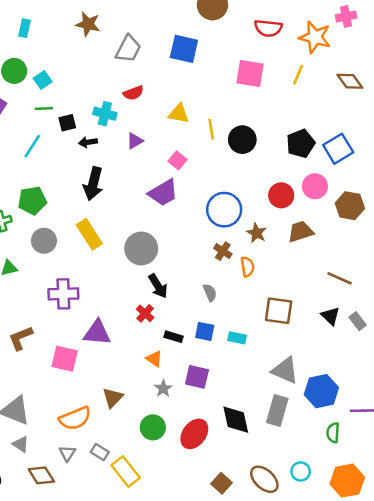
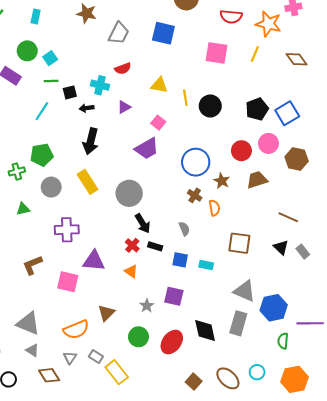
black rectangle: (174, 337) -> (155, 246), moved
orange triangle: (154, 359) -> (131, 271), moved

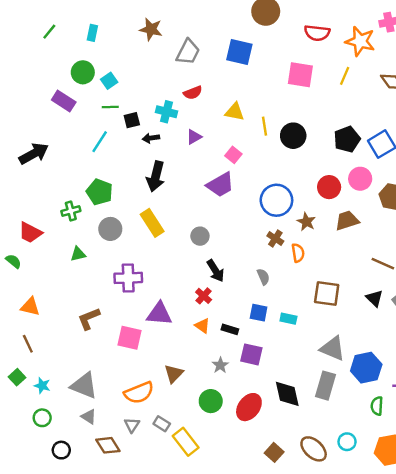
green pentagon: (42, 155) -> (100, 192), turned 30
gray circle: (129, 193) -> (200, 236), size x0.6
black rectangle: (155, 246) -> (230, 329), moved

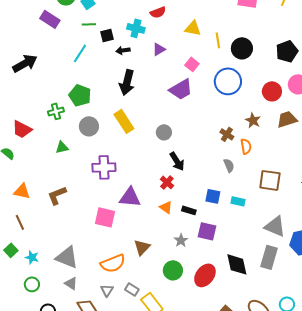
blue circle: (276, 200) -> (228, 81), moved
gray semicircle: (263, 277) -> (229, 165), moved
brown L-shape: (89, 319) -> (57, 195), moved

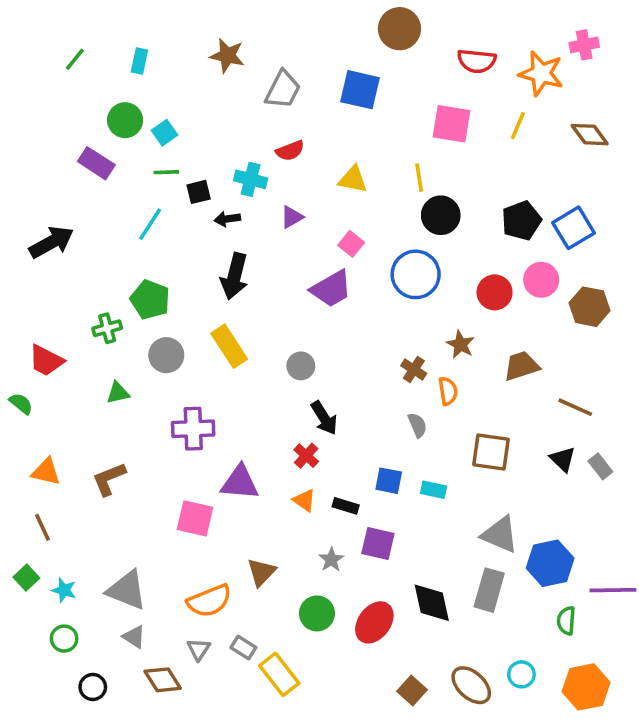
yellow line: (218, 40) -> (419, 178), moved
brown trapezoid: (287, 119) -> (521, 366), moved

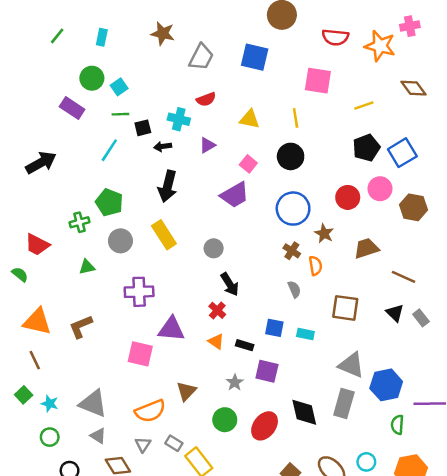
yellow line: (518, 126) -> (364, 106), moved, turned 48
black circle: (441, 215) -> (291, 156), moved
blue circle: (416, 274) -> (293, 209), moved
orange triangle: (46, 472) -> (37, 322), size x1.4

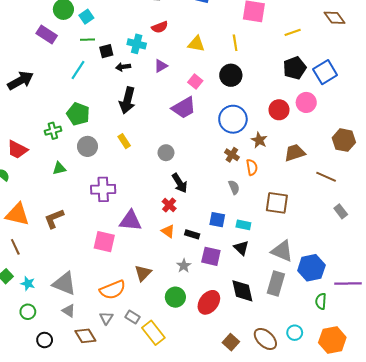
brown hexagon: (414, 207) -> (344, 140), moved
yellow rectangle: (164, 235) -> (124, 141), size x0.6
black triangle: (395, 313) -> (241, 248), moved

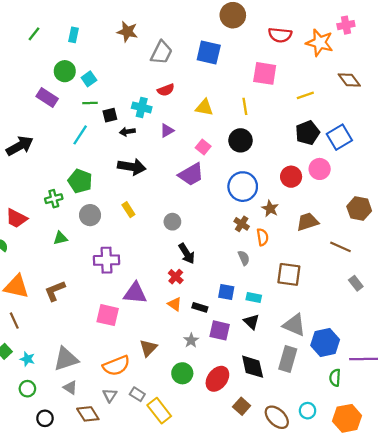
black arrow: (127, 100) -> (132, 167), turned -95
gray triangle: (64, 283) -> (66, 359), turned -40
brown square: (231, 342) -> (242, 406), moved

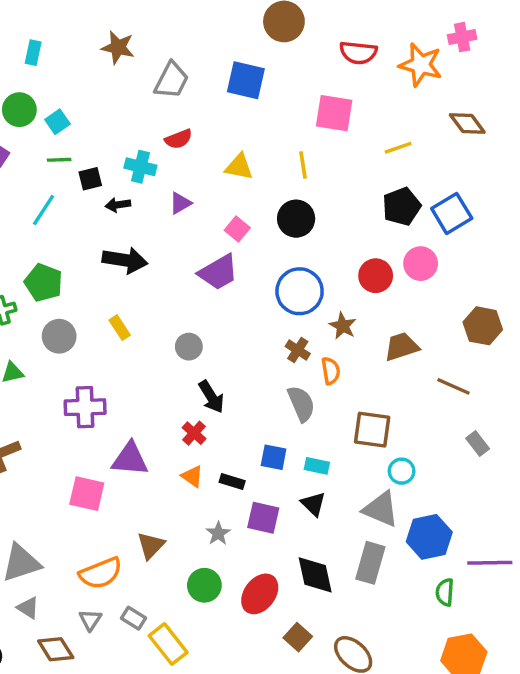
gray semicircle: (244, 258) -> (301, 404), size x1.5
cyan circle: (308, 411) -> (402, 471), moved

